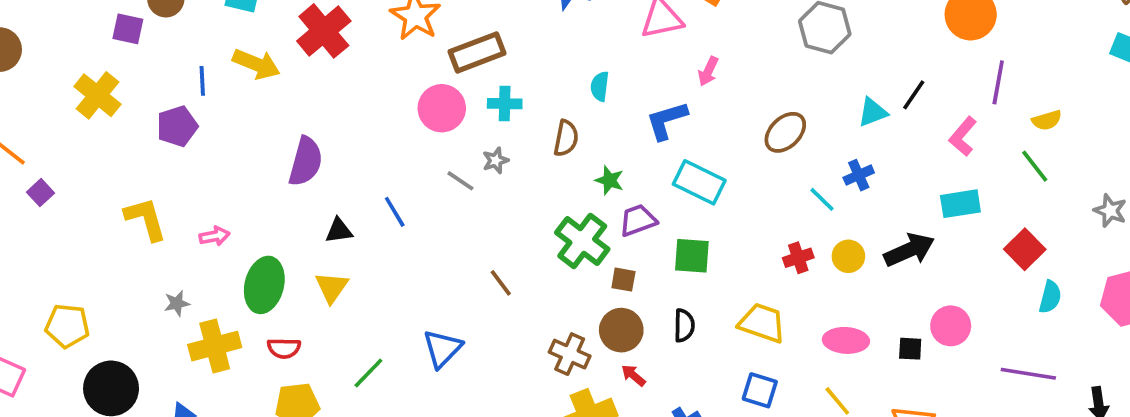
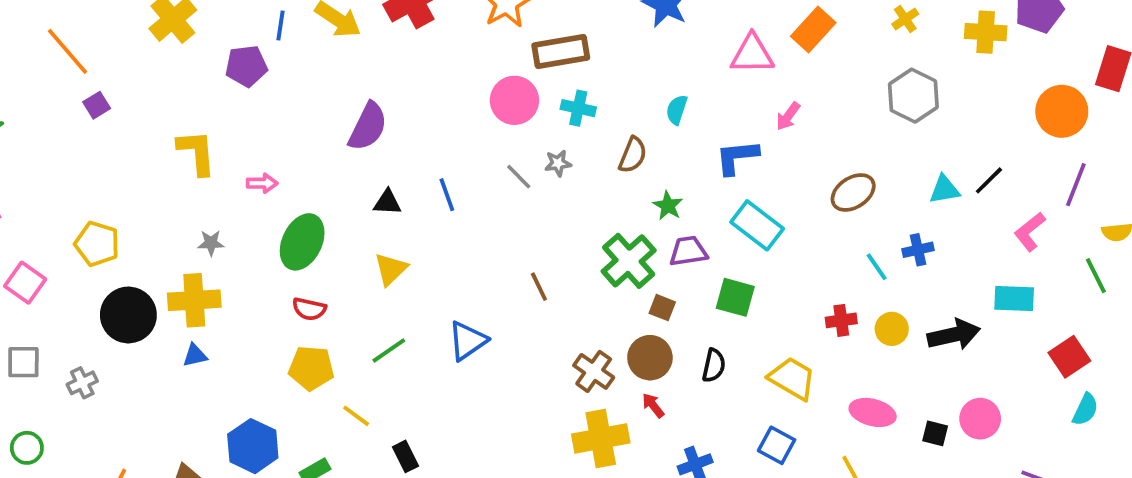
yellow triangle: (332, 287) -> (391, 269), moved
yellow cross: (215, 346) -> (194, 300), moved

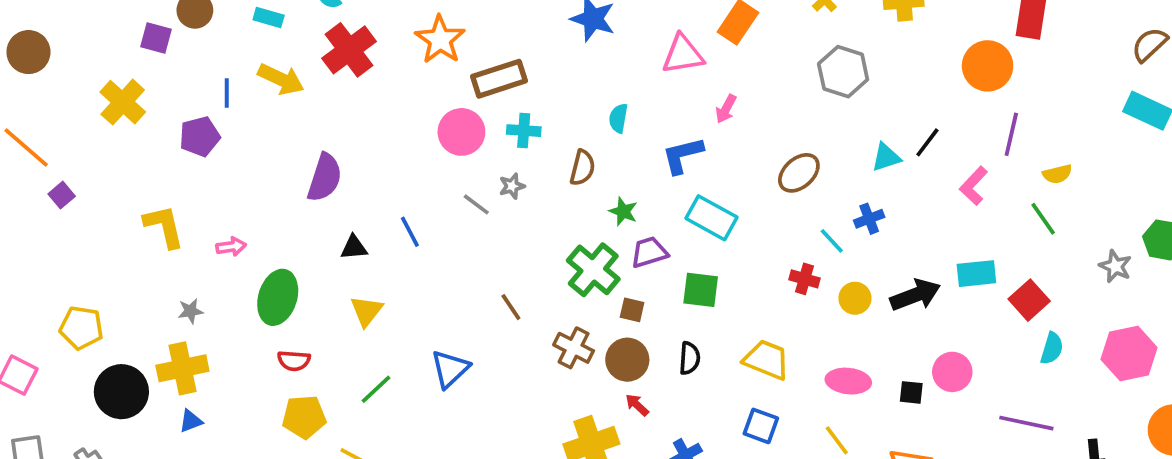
cyan rectangle: (1014, 298) -> (976, 274), moved
red cross: (841, 320) -> (804, 279), moved, turned 32
brown cross: (594, 371) -> (574, 348), moved

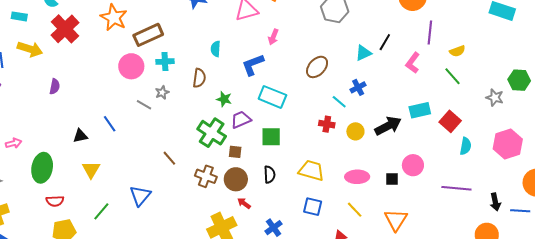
purple semicircle: (325, 178) -> (55, 86), moved, size x0.6

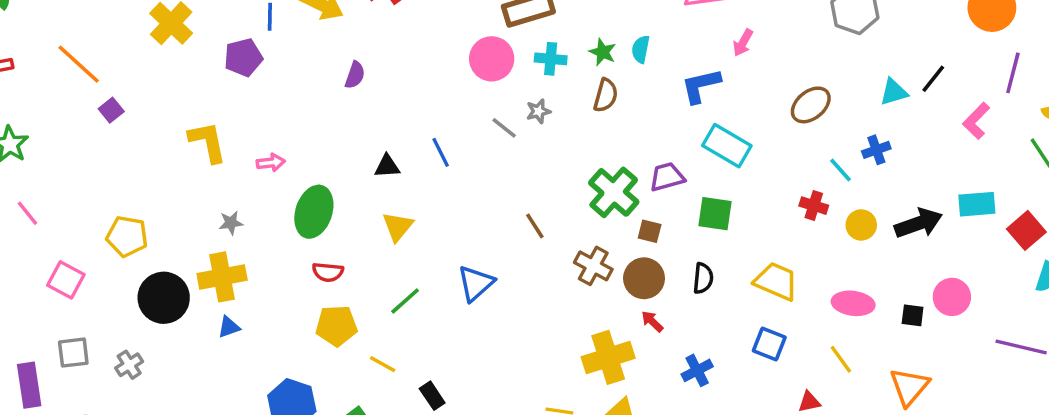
green star: (224, 99) -> (603, 52), moved

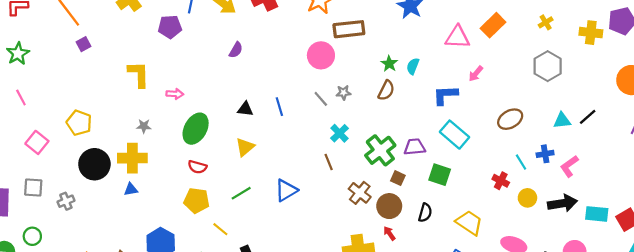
cyan cross: (551, 59) -> (339, 133), moved, turned 30
pink L-shape: (976, 121) -> (569, 166), moved
cyan rectangle: (977, 204) -> (597, 214), moved

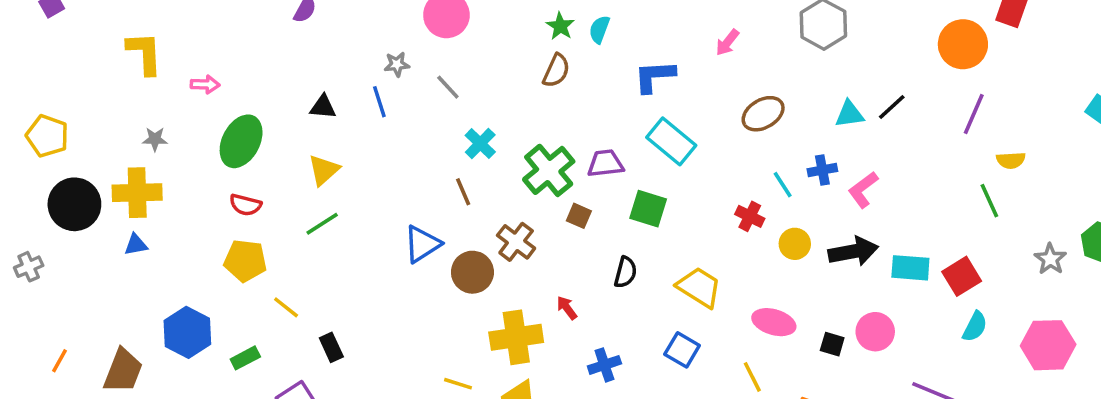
pink arrow: (476, 74) -> (727, 42), moved
gray star: (344, 93) -> (397, 64), moved
blue triangle: (286, 190) -> (422, 244), moved
green line: (241, 193) -> (322, 224), moved
brown circle: (389, 206) -> (472, 272), moved

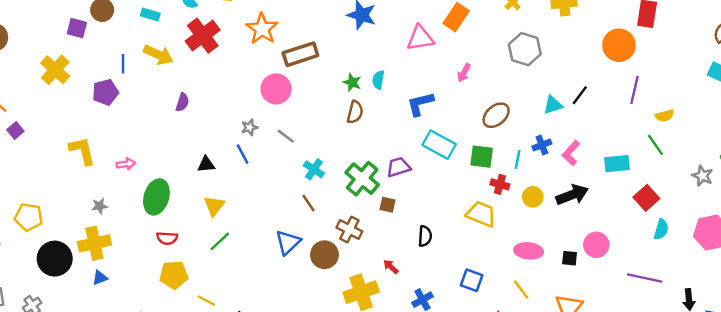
cyan line: (783, 185) -> (518, 159), turned 54
green square: (648, 209) -> (482, 157), moved
cyan rectangle: (910, 268) -> (617, 164), moved
yellow trapezoid: (699, 287) -> (481, 214), moved

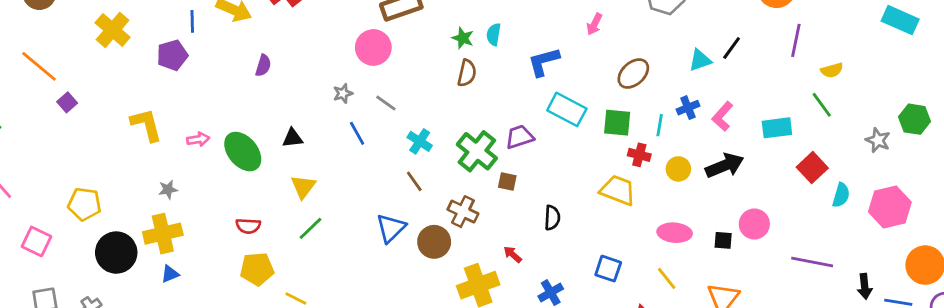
blue line: (243, 154) -> (357, 133), moved
green ellipse: (156, 197) -> (243, 152), moved, turned -56
cyan semicircle: (661, 229) -> (841, 195), moved

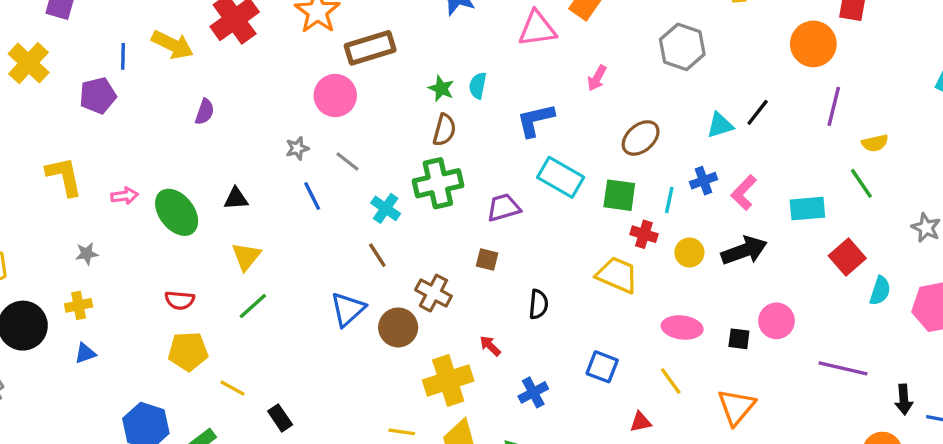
green cross: (477, 151) -> (438, 183), moved, turned 36
yellow cross: (163, 234) -> (79, 305), size x0.6

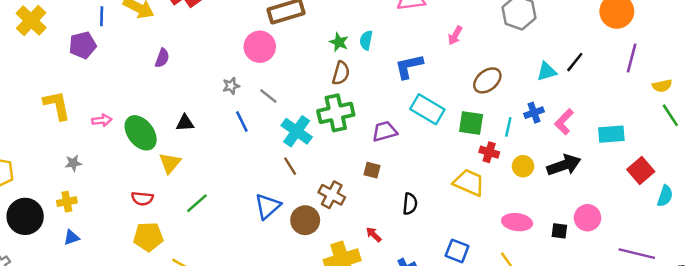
green line: (861, 183) -> (670, 115), moved
cyan cross: (386, 208) -> (297, 131), size x1.4
yellow triangle: (246, 256) -> (170, 163), moved

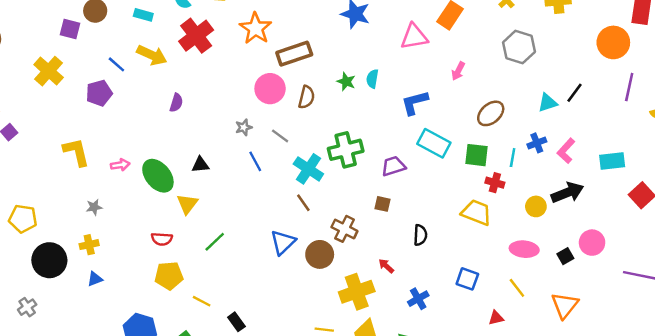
blue line: (102, 16) -> (116, 64), turned -48
brown semicircle: (341, 73) -> (306, 97), moved
yellow circle: (523, 166) -> (536, 206), moved
black square: (559, 231) -> (565, 256), turned -35

